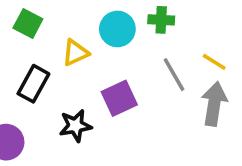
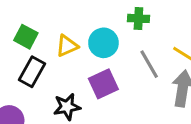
green square: (28, 23) -> (26, 37), moved
cyan circle: (117, 29) -> (103, 43), moved

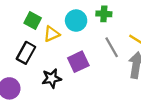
green square: (26, 37) -> (33, 21), moved
cyan circle: (103, 43) -> (76, 21), moved

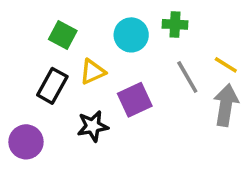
yellow triangle: (52, 34) -> (93, 72), moved

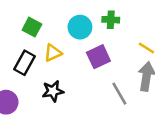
gray line: (187, 77) -> (119, 94), moved
purple square: (135, 100) -> (98, 57), moved

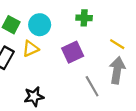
cyan circle: (80, 27) -> (40, 25), moved
black star: (53, 91) -> (34, 97), moved

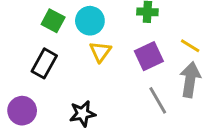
yellow triangle: (31, 49) -> (100, 52), moved, turned -30
purple square: (73, 52) -> (149, 56), moved

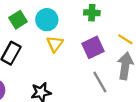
green square: (53, 21) -> (18, 20), turned 30

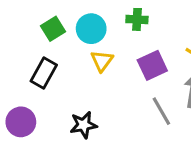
green cross: (92, 13) -> (137, 19), moved

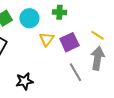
yellow triangle: (102, 61) -> (46, 39), moved

